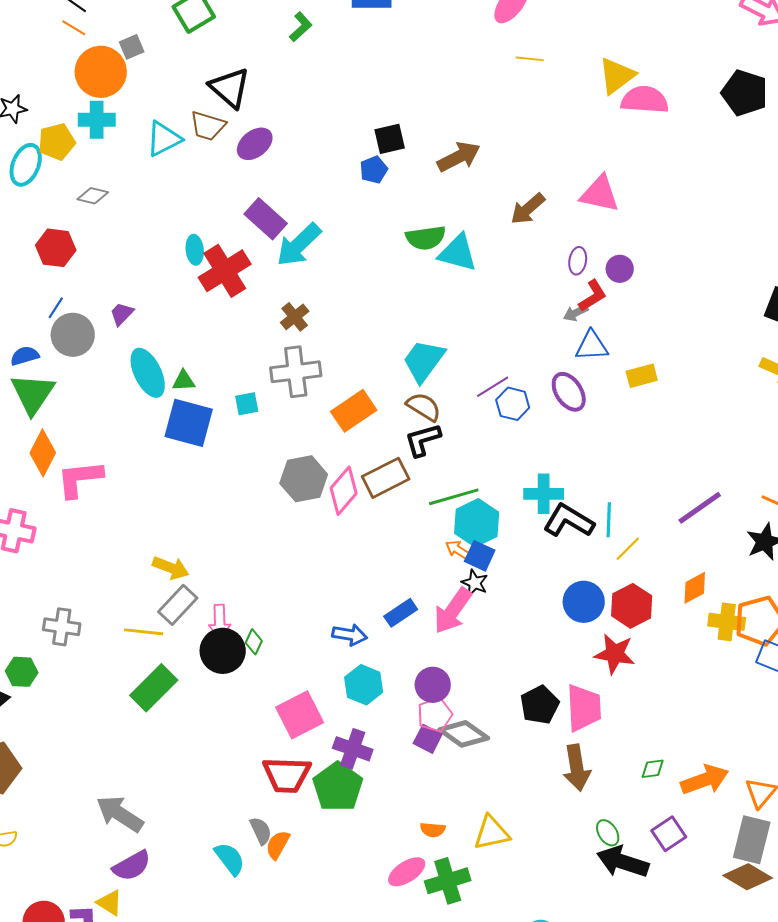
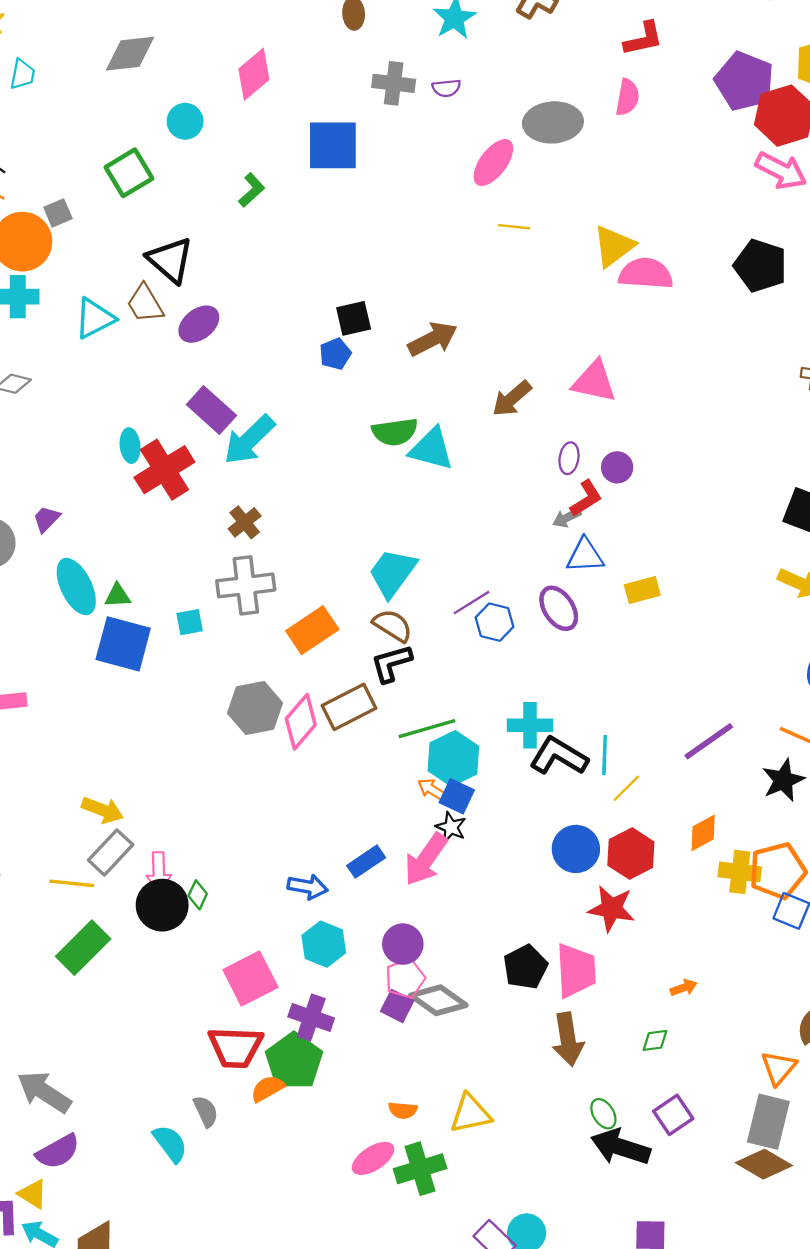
brown trapezoid: (208, 126) -> (145, 303), turned 42
orange arrow: (705, 780) -> (684, 988), moved, size x0.5
orange semicircle: (278, 845) -> (268, 1088), moved, turned 32

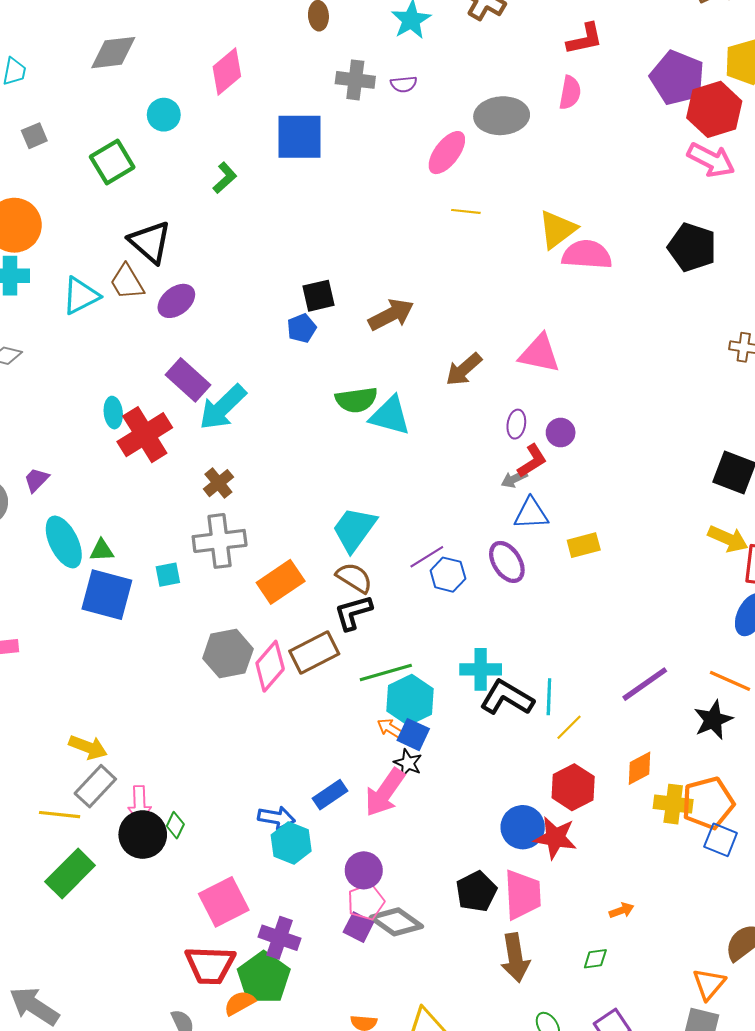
gray square: (58, 213) -> (34, 136), moved
blue circle: (576, 849) -> (523, 827), moved
cyan hexagon: (324, 944) -> (291, 843), moved

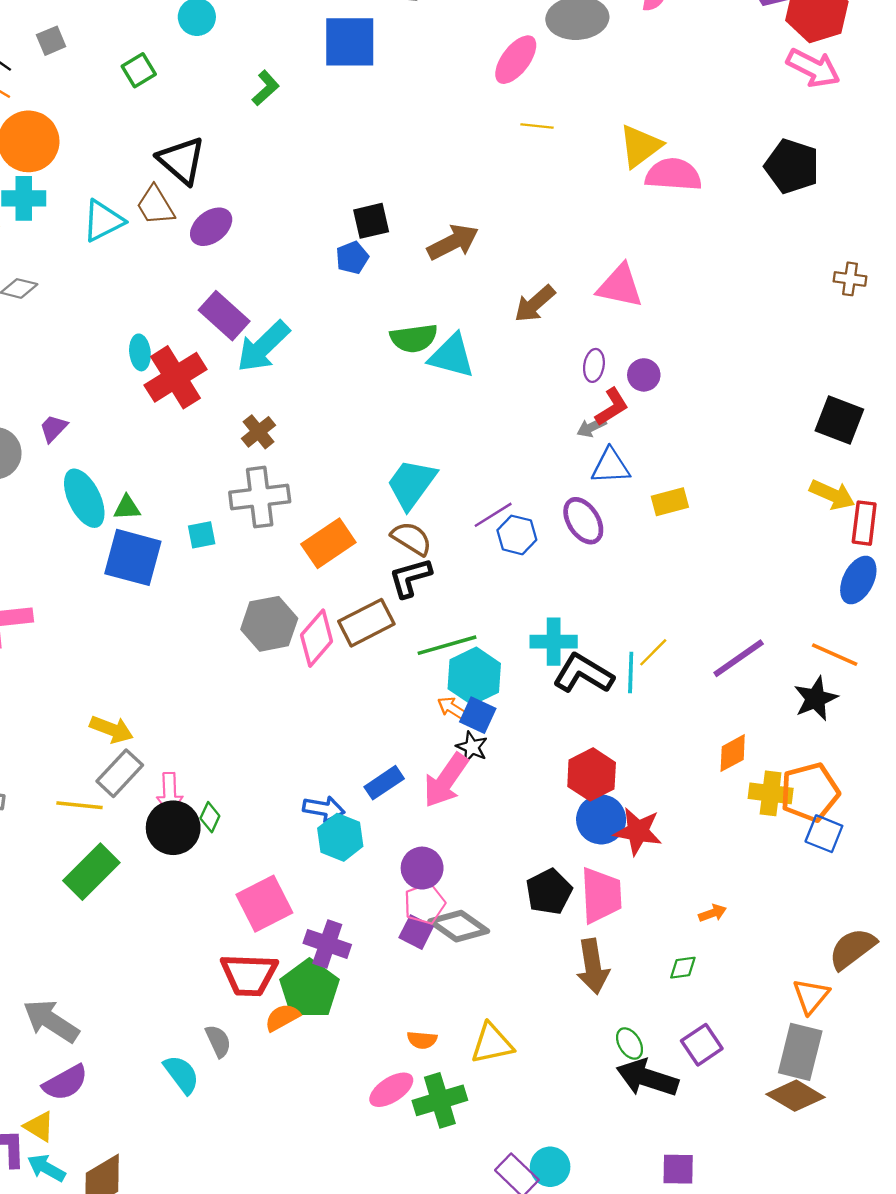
green square: (112, 162) -> (139, 70), size x0.7
yellow line: (569, 727) -> (653, 652), moved
red hexagon: (573, 787) -> (592, 774), moved

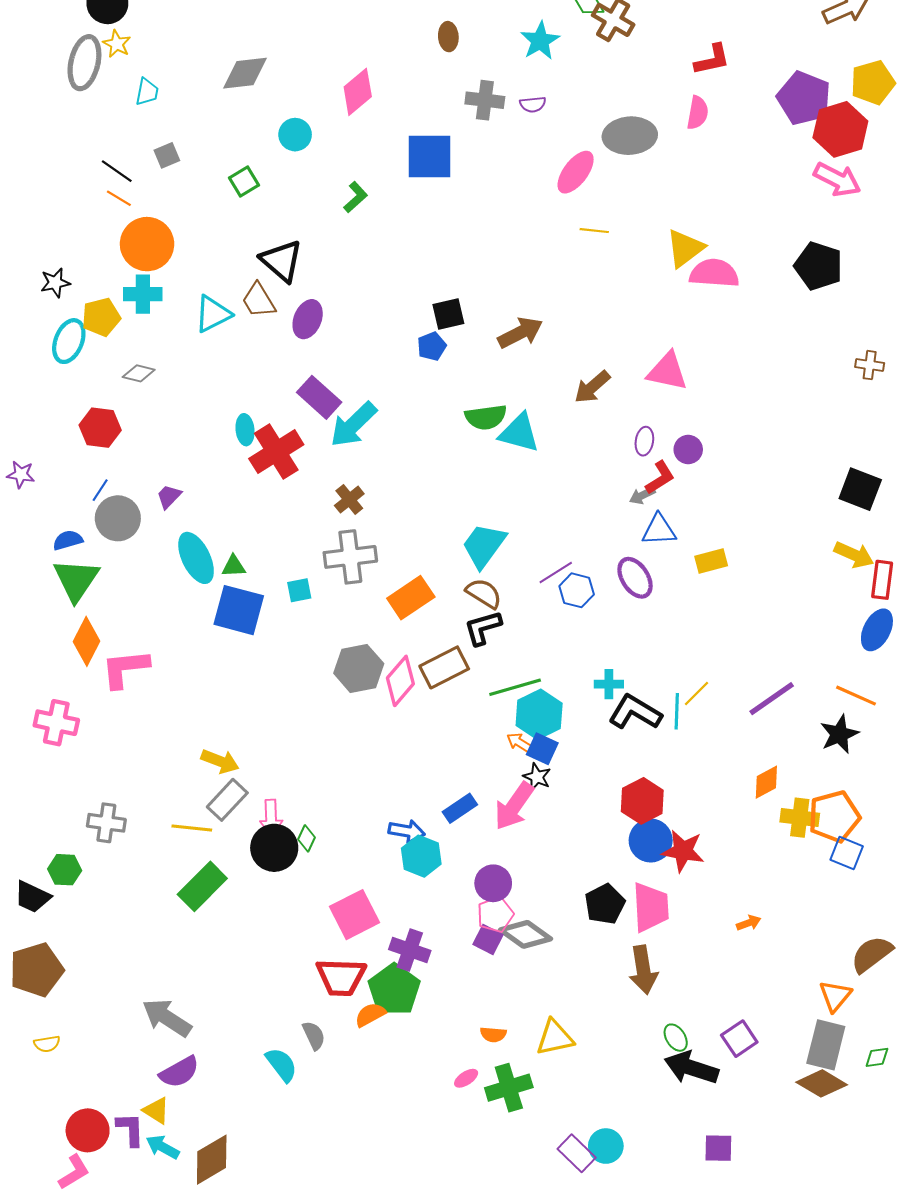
purple ellipse: (211, 227) -> (308, 319), turned -30
cyan cross: (554, 642) -> (609, 684), size x0.7
green diamond: (683, 968) -> (877, 1057), moved
pink ellipse: (391, 1090) -> (466, 1078), size x0.6

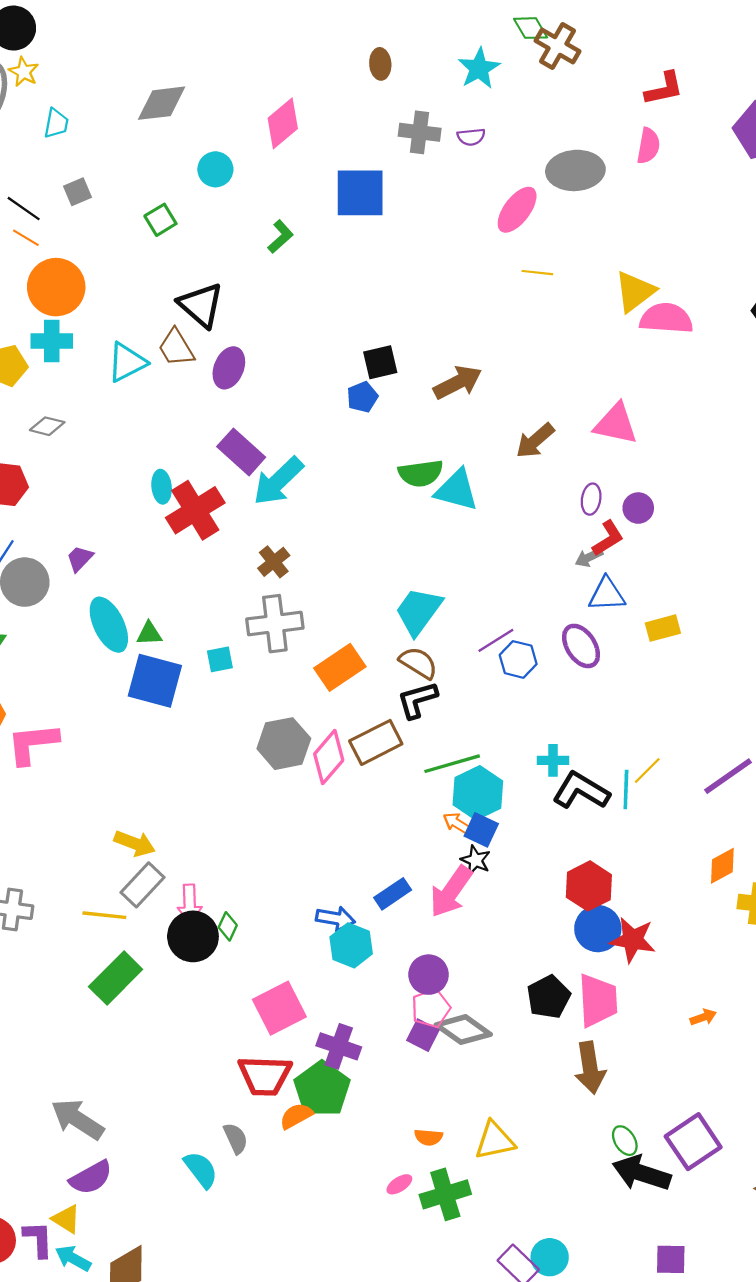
purple square: (739, 1039) -> (693, 1142), size x1.4

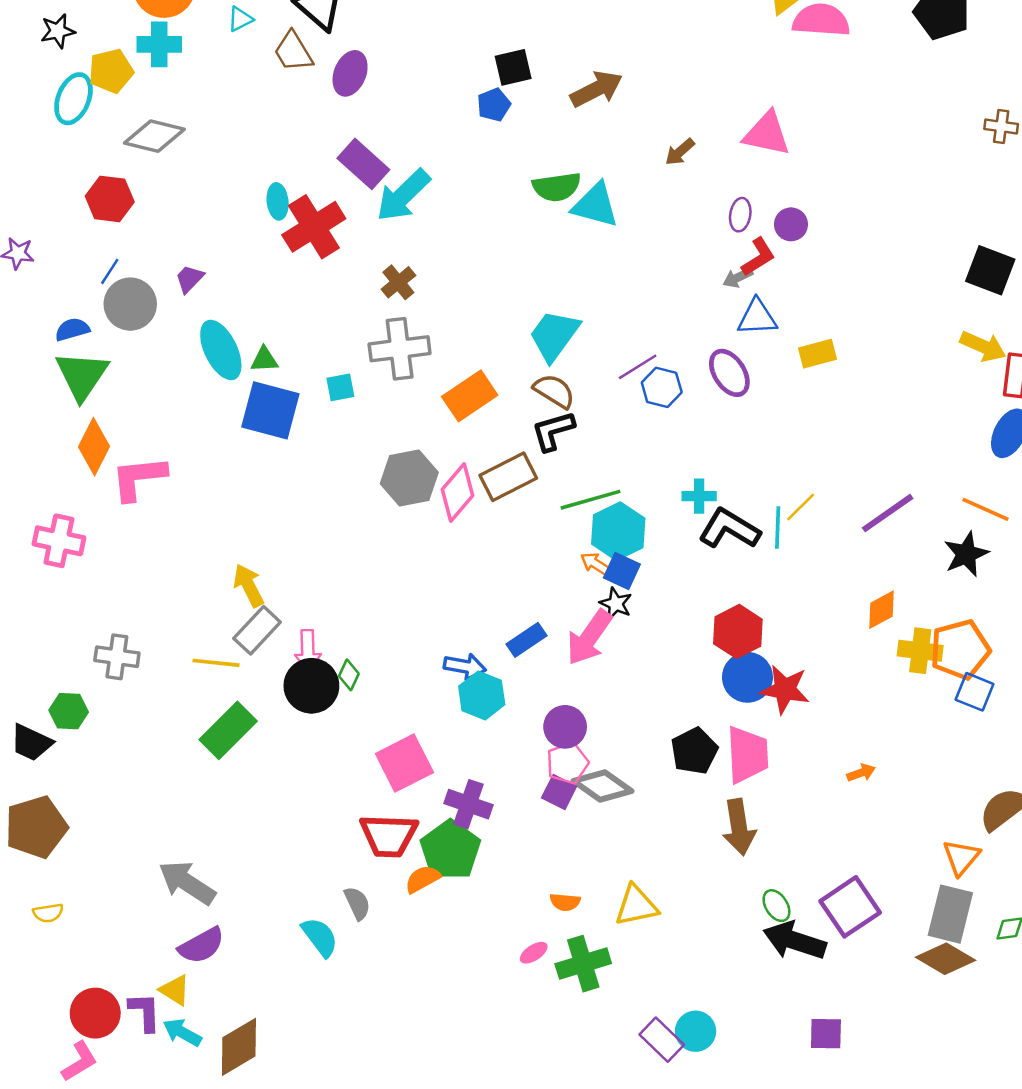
cyan triangle: (127, 362) -> (240, 19), moved, size x0.6
gray diamond: (47, 426) -> (154, 136), size x1.6
brown arrow: (535, 441) -> (680, 152), size x0.7
yellow arrow: (135, 843) -> (249, 586), turned -138

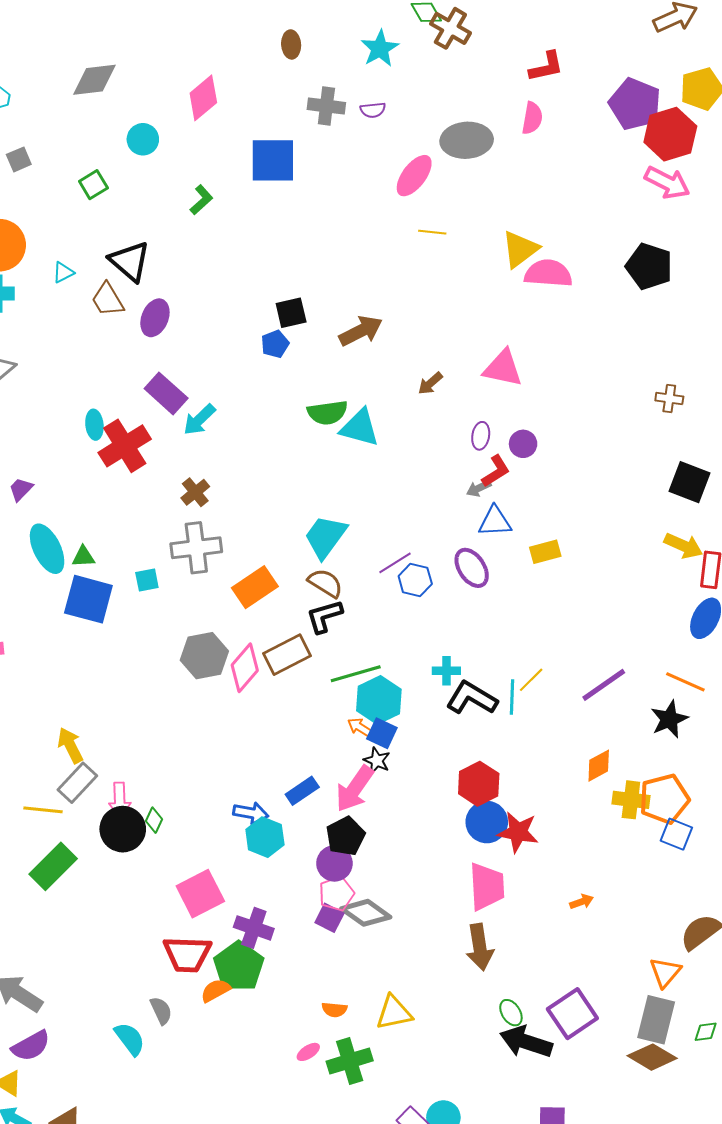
brown cross: (1001, 127) -> (669, 398), moved
cyan arrow: (403, 195) -> (199, 420), size x0.7
black pentagon: (694, 751) -> (346, 836), moved

